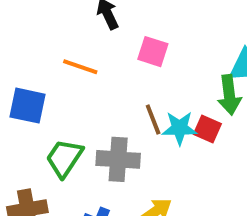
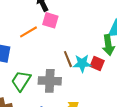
pink square: (153, 52) -> (50, 20), moved
orange line: (80, 67) -> (28, 32), turned -48

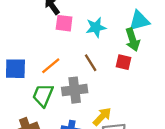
orange line: (28, 32) -> (51, 66), moved
cyan star: (82, 63) -> (96, 27), moved

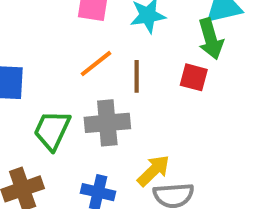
brown line: (91, 63) -> (137, 76), turned 30
orange line: (51, 66) -> (96, 64), moved

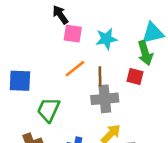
gray cross: (107, 123) -> (105, 99), moved

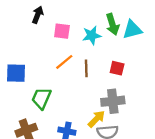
black arrow: (60, 15) -> (38, 15), moved, turned 56
green arrow: (145, 53) -> (112, 24), moved
gray cross: (105, 99) -> (113, 101), moved

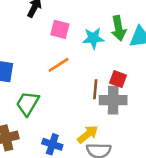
brown line: (86, 68) -> (95, 89), moved
gray cross: (113, 101) -> (113, 100), moved

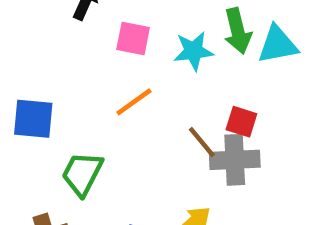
brown line: (95, 89) -> (202, 142), turned -42

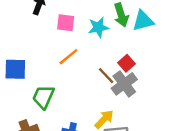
red square: (241, 122) -> (127, 63), turned 35
gray cross: (235, 160) -> (124, 84), turned -30

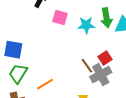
orange line: (68, 57) -> (45, 84), moved
green trapezoid: (43, 97) -> (18, 73), moved

